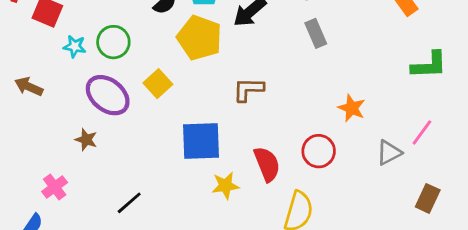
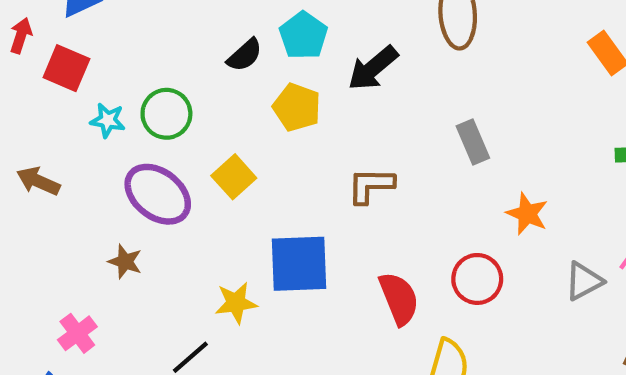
gray rectangle: (316, 33) -> (473, 142), moved
yellow pentagon: (200, 38) -> (297, 107), size x0.7
yellow star: (225, 186) -> (236, 303), moved

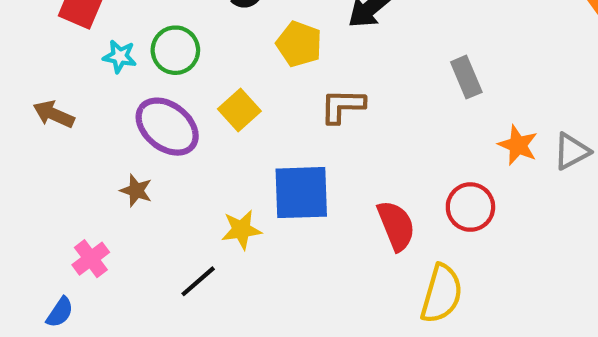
brown L-shape: (371, 186) -> (343, 106), moved
gray triangle: (584, 281) -> (572, 151), moved

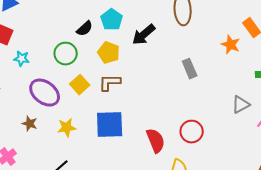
green circle: (175, 50) -> (66, 54), moved
brown L-shape: (343, 106) -> (110, 83), moved
orange star: (518, 145) -> (231, 45), moved
yellow star: (241, 230) -> (67, 128), moved

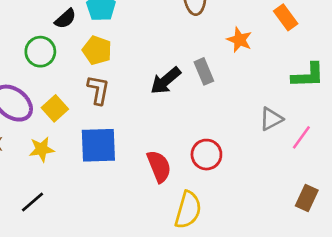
black arrow: (144, 35) -> (166, 81), moved
orange star: (231, 45) -> (239, 40), moved
brown L-shape: (110, 83) -> (98, 90), turned 100
yellow square: (80, 85) -> (55, 108), moved

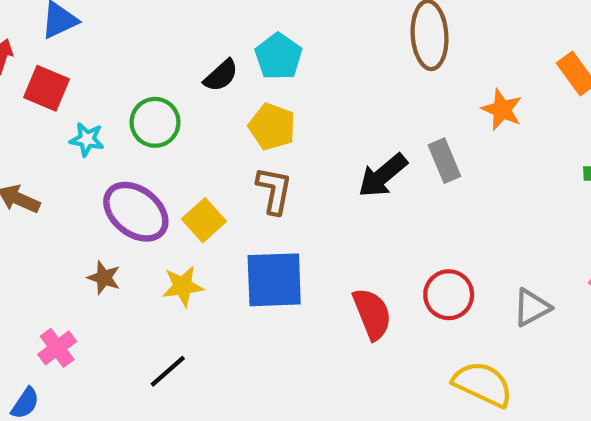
green circle: (40, 52) -> (155, 122), moved
gray triangle: (271, 119) -> (532, 307), moved
yellow semicircle: (188, 210) -> (483, 384), moved, turned -81

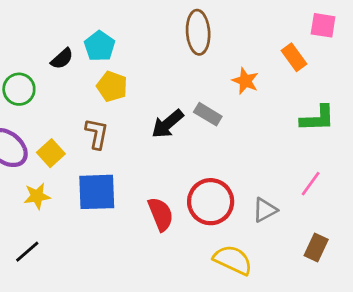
yellow pentagon: (272, 127) -> (112, 86), moved
gray rectangle: (444, 161) -> (208, 114), turned -36
red circle: (449, 295) -> (211, 202), size x1.4

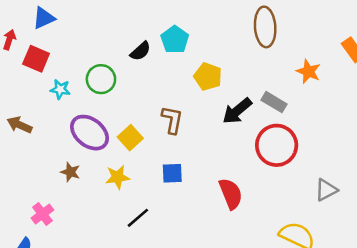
yellow pentagon: (112, 86) -> (208, 77), moved
blue square: (97, 192) -> (172, 173), size x0.6
red circle: (211, 202) -> (277, 145), moved
black line: (27, 252) -> (138, 218), moved

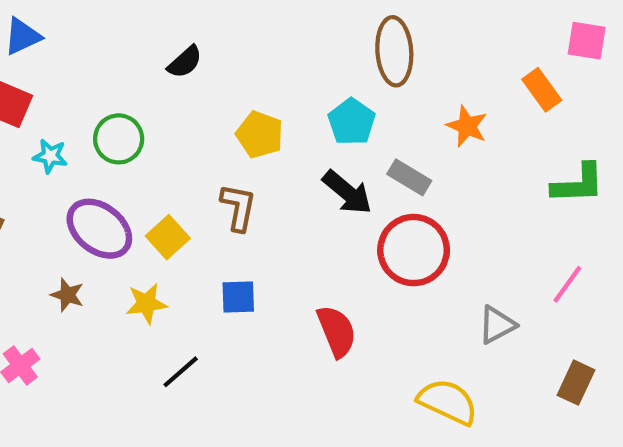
cyan pentagon: (175, 40) -> (352, 122), moved
black semicircle: (140, 51) -> (185, 62), moved
yellow pentagon: (208, 77) -> (260, 135), moved
black arrow: (237, 111) -> (347, 192), turned -100

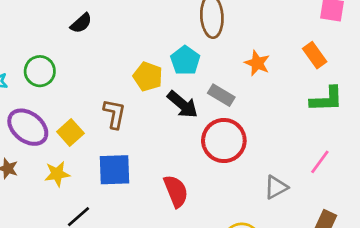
orange rectangle: (542, 90) -> (315, 55), moved
yellow pentagon: (260, 135) -> (148, 76), moved
blue square: (238, 297) -> (114, 170), size x1.5

